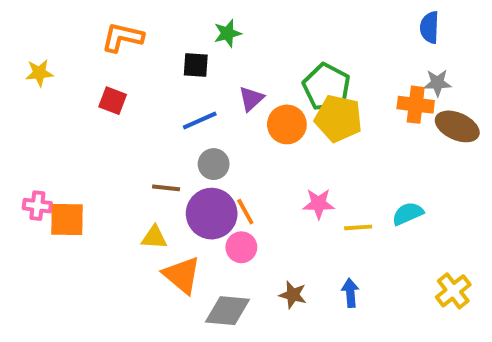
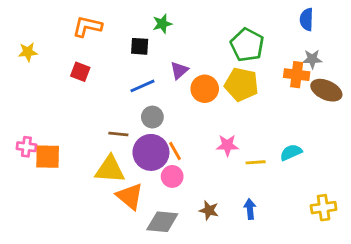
green pentagon: (326, 87) -> (247, 45), moved
yellow triangle: (154, 237) -> (110, 169), size x1.6
yellow cross: (453, 291) -> (324, 208), turned 30

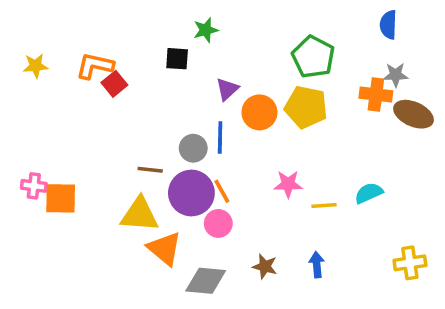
orange L-shape: (87, 27) -> (95, 66), moved
red square: (80, 72) -> (114, 84), moved, turned 30
blue line: (142, 86) -> (220, 137), moved, turned -65

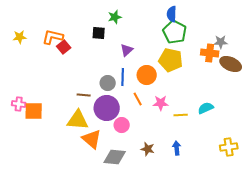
blue semicircle: (388, 25) -> (172, 14), moved
orange circle: (259, 112) -> (147, 75), moved
orange line: (222, 191) -> (138, 99), moved

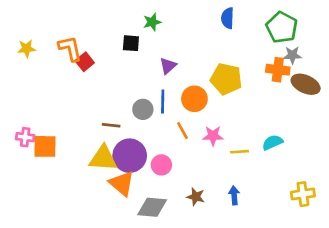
green pentagon: (175, 32) -> (282, 27), moved
orange L-shape: (53, 37) -> (70, 49), turned 65
purple circle: (107, 108) -> (130, 156), moved

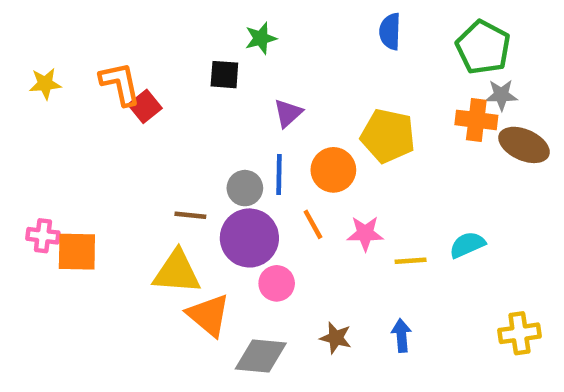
purple circle: (130, 156) -> (249, 238), moved

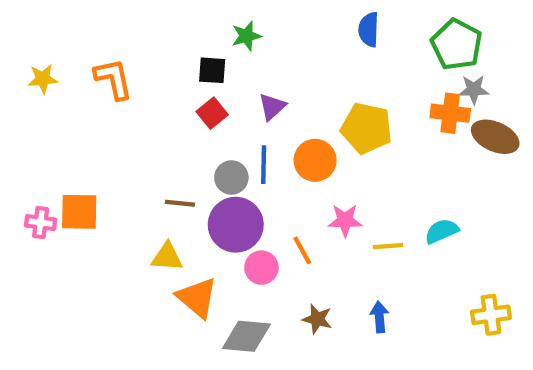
red square: (145, 106) -> (212, 113), moved
orange line: (313, 224) -> (302, 250), moved
orange square: (77, 252) -> (79, 212), moved
yellow triangle: (177, 272) -> (167, 257), size x0.7

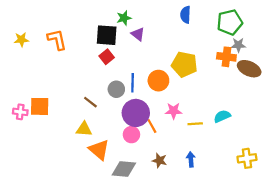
green pentagon: (457, 45) -> (230, 22), turned 30
black square: (212, 70) -> (107, 35), size x1.5
purple triangle: (272, 107) -> (138, 34), moved, turned -40
brown line: (180, 203) -> (90, 102), turned 32
purple circle: (236, 225) -> (136, 113), moved

